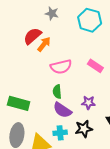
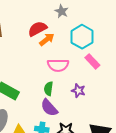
cyan hexagon: (90, 20) -> (82, 37), moved
pink rectangle: (95, 66) -> (92, 61), moved
purple star: (88, 103) -> (78, 91), moved

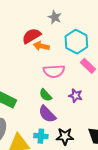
orange arrow: (47, 39) -> (41, 46), turned -126
green semicircle: (48, 89) -> (46, 95), turned -48

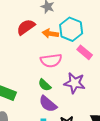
orange arrow: (41, 46) -> (50, 34), moved
purple star: (76, 96) -> (75, 83), size x1.5

